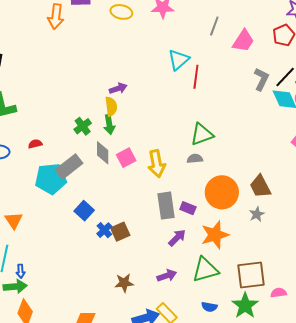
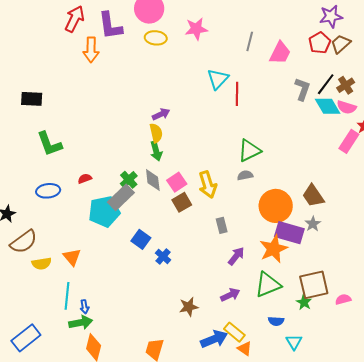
green cross: (83, 126) -> (129, 180), moved
gray rectangle: (166, 206) -> (222, 225), size x0.6
purple rectangle: (188, 208) -> (289, 233), moved, size x1.8
brown square: (120, 232) -> (182, 202), moved
green star: (245, 306) -> (304, 302), moved, size x0.6

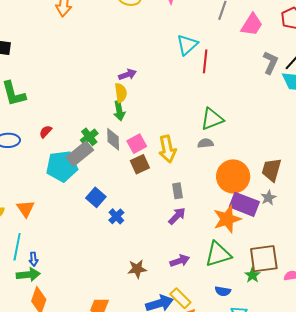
red semicircle: (85, 179) -> (46, 132), turned -32
brown trapezoid: (313, 196) -> (271, 170), turned 45
purple arrow: (236, 256) -> (177, 216), moved

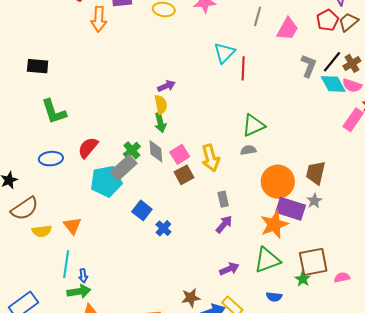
red semicircle: (46, 132) -> (88, 148), size x1.6
brown star: (137, 269) -> (191, 298), moved

